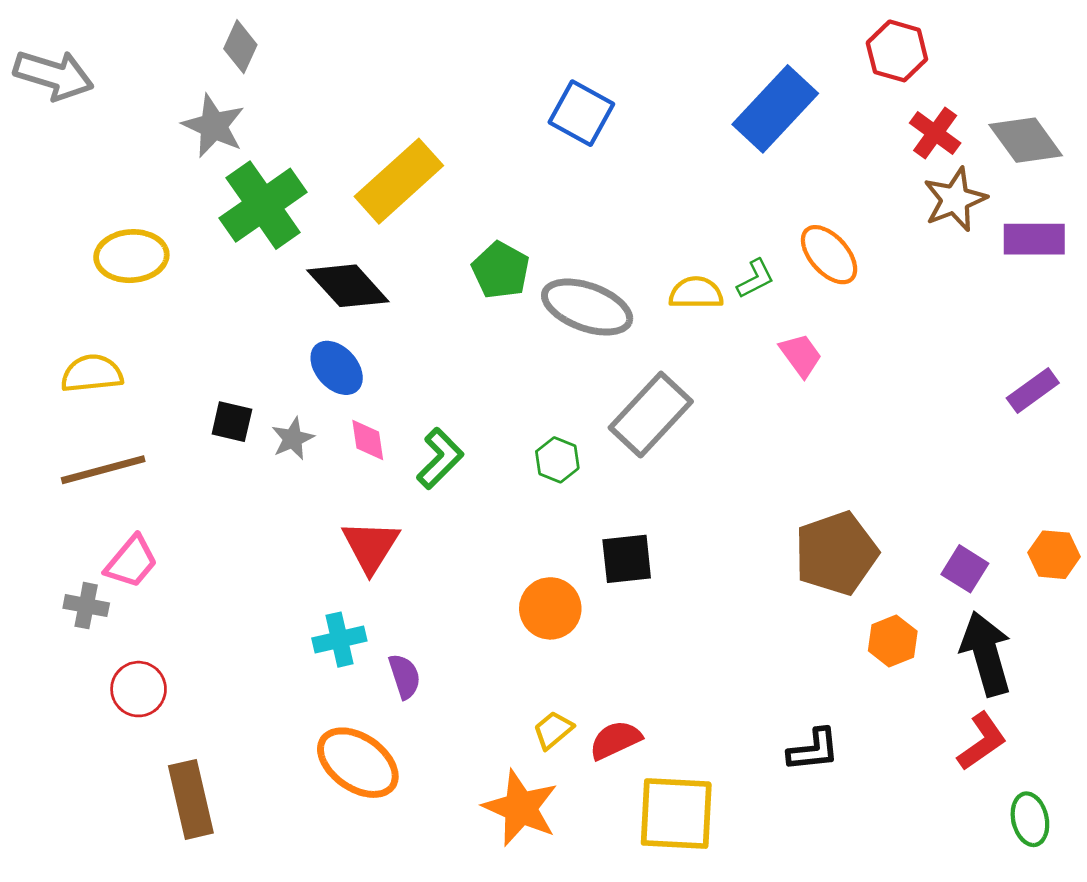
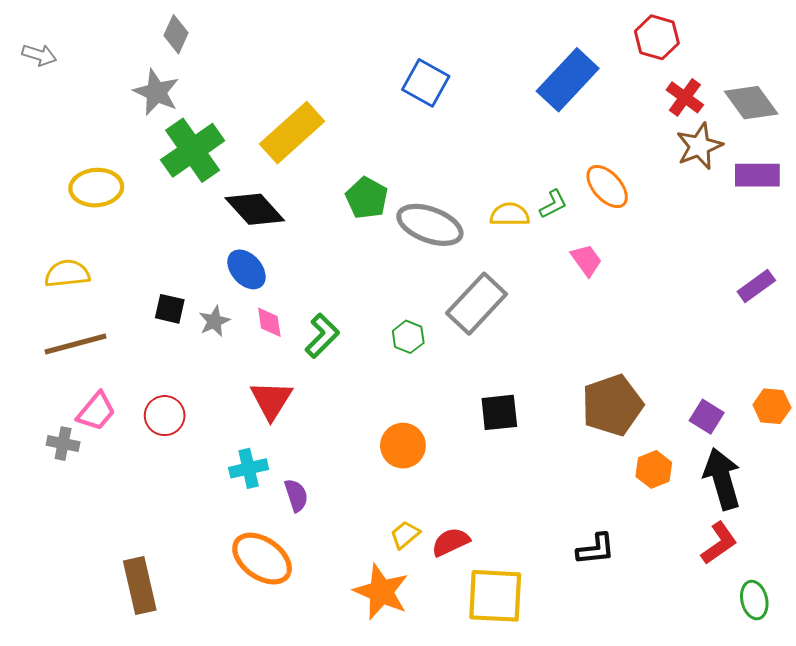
gray arrow: (54, 75) -> (39, 55), size x0.6
black square: (627, 559) -> (499, 412), moved
red circle: (139, 689) -> (165, 416), moved

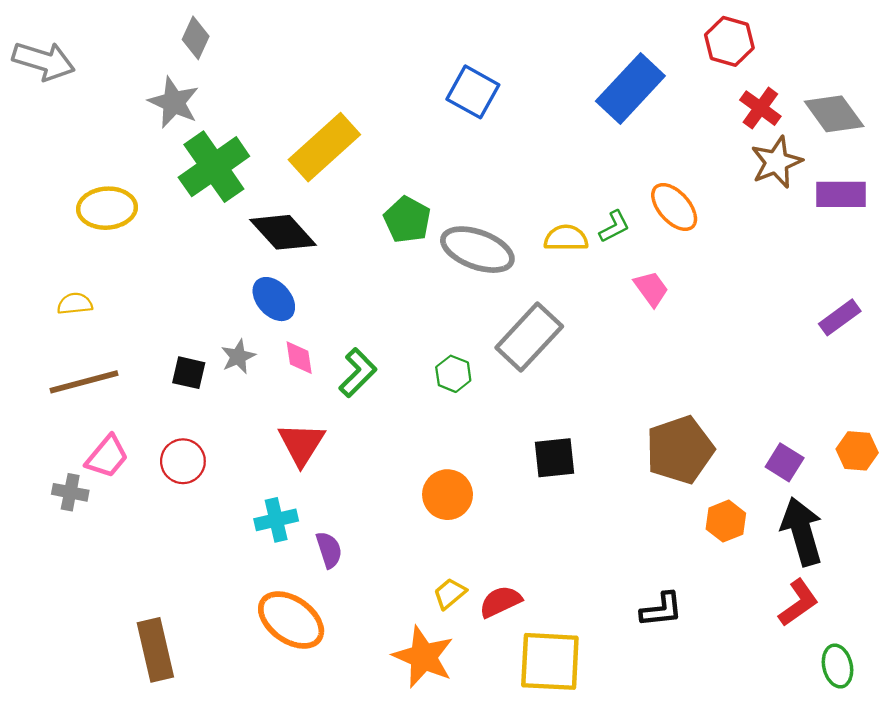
gray arrow: (39, 55) -> (44, 61), size x1.6
yellow semicircle: (67, 274) -> (75, 304), size x0.7
black square: (170, 309) -> (189, 373), moved

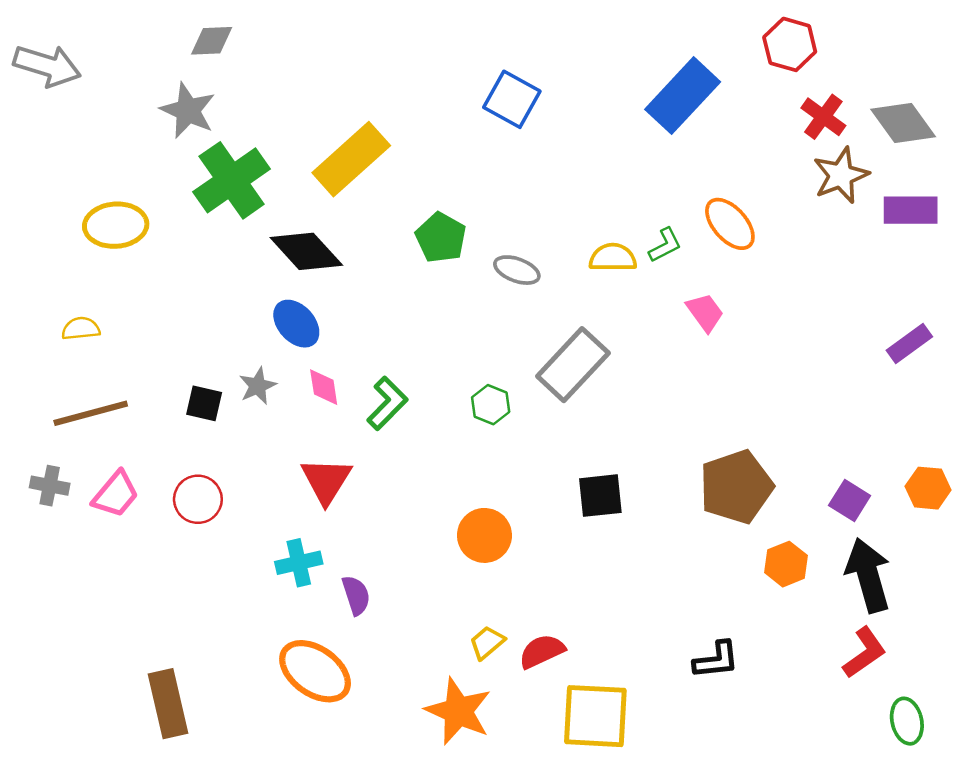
gray diamond: (196, 38) -> (212, 41), turned 63
gray ellipse: (477, 250) -> (517, 270), size x0.6
gray cross: (70, 492) -> (50, 486), moved

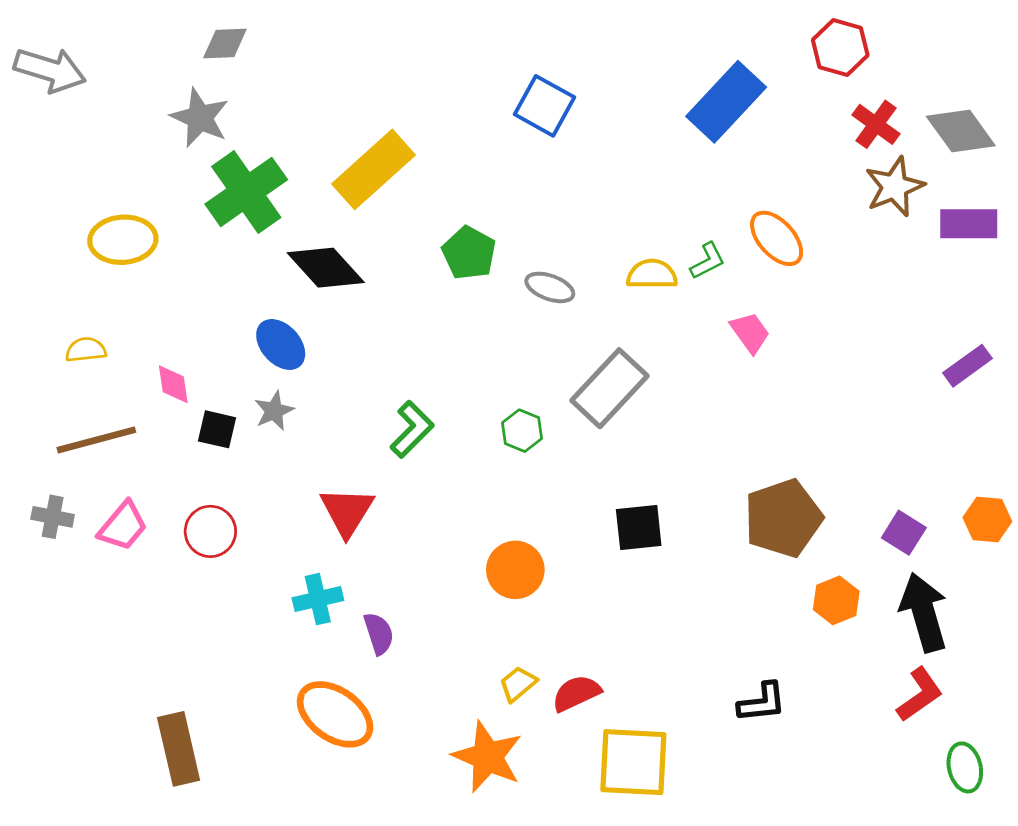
blue ellipse: (296, 324) -> (281, 344), moved
pink diamond: (324, 387) -> (173, 384), moved

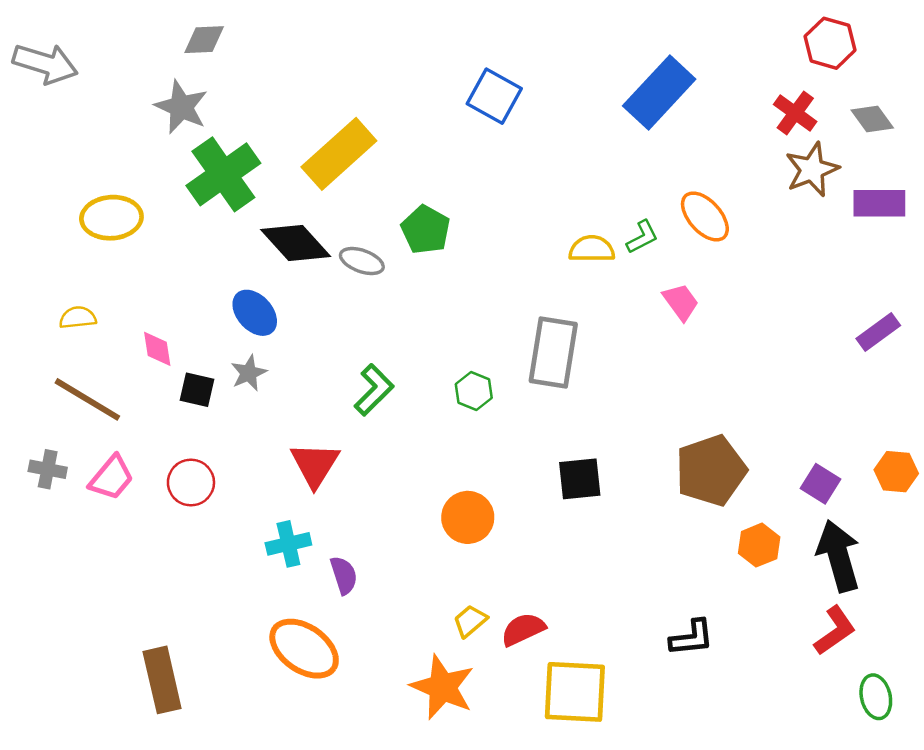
red hexagon: (840, 47) -> (830, 43), moved
gray diamond: (961, 131) -> (872, 119), size x0.7
gray ellipse: (550, 287) -> (362, 261), moved
gray rectangle: (609, 388) -> (553, 353), turned -34
brown line: (96, 440) -> (87, 399), turned 46

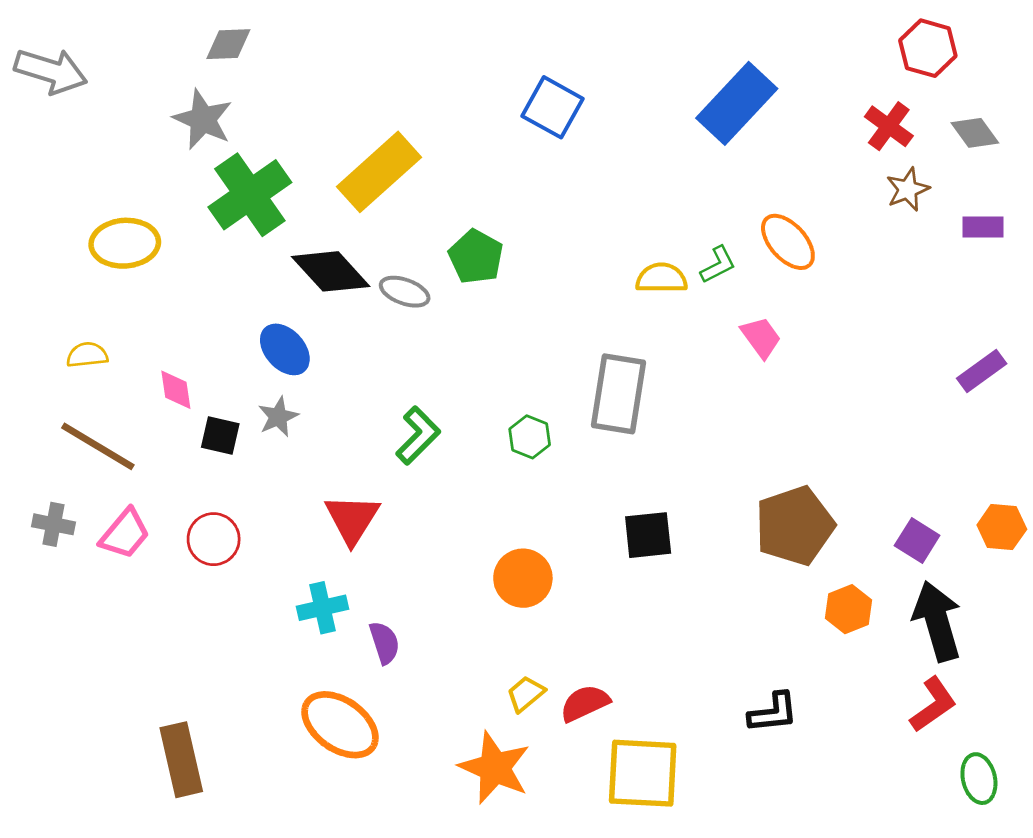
brown star: (812, 170) -> (908, 189), size x0.7
purple rectangle: (879, 203) -> (983, 227), size x0.7

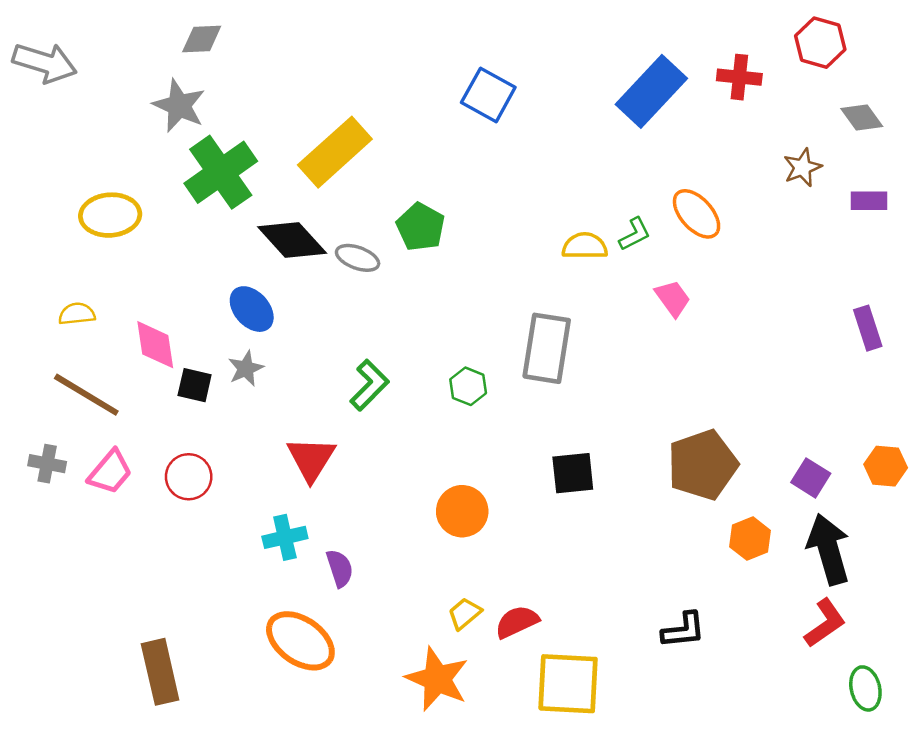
red cross: (889, 126) -> (739, 77), moved, turned -30
purple rectangle: (982, 371) -> (868, 328), turned -72
pink diamond: (176, 390) -> (155, 345), size x1.4

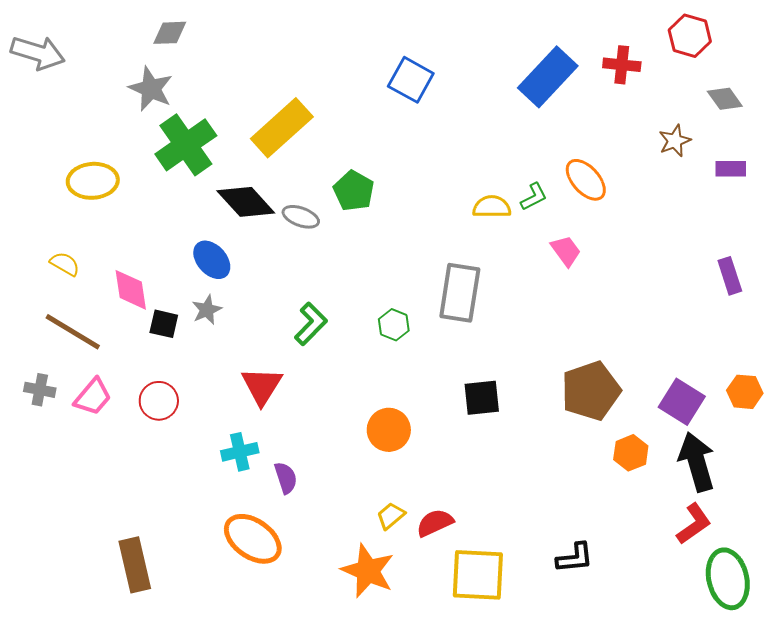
yellow semicircle: (77, 314) -> (65, 264), turned 36
purple square: (811, 478) -> (682, 402), size x1.4
black L-shape: (683, 630) -> (575, 558), moved
green ellipse: (865, 688) -> (728, 579), size x1.6

